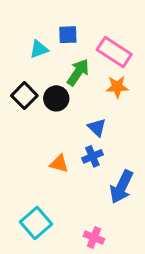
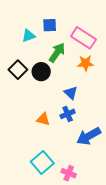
blue arrow: (121, 187) -> (89, 136), turned 35
cyan square: (36, 223) -> (42, 163), moved

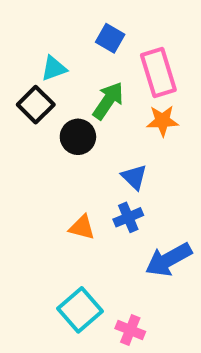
blue square: (50, 25) -> (110, 38), moved, turned 32
pink rectangle: (83, 38) -> (158, 72), turned 40
black square: (18, 70) -> (36, 105), moved

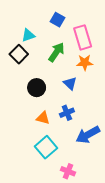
black circle: (78, 137) -> (37, 88), moved
blue triangle: (134, 177) -> (70, 83), moved
cyan square: (80, 310) -> (46, 147), moved

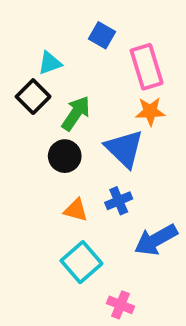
green arrow: (56, 52) -> (76, 113), moved
blue triangle: (70, 83) -> (124, 149), size x1.6

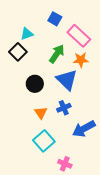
pink rectangle: (147, 67) -> (79, 36), turned -30
green arrow: (76, 113) -> (57, 54), moved
orange triangle: (76, 210) -> (41, 113), turned 40

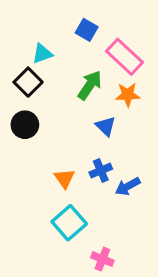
blue triangle: (67, 80) -> (106, 126), size x0.6
black circle: (35, 84) -> (25, 125), moved
blue arrow: (84, 129) -> (128, 186), moved, size x0.7

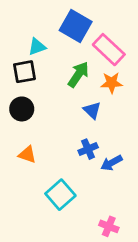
blue square: (87, 30) -> (76, 26), size x1.6
black square: (28, 82) -> (24, 72), turned 35
orange triangle: (64, 178) -> (27, 155), moved, turned -36
pink cross: (102, 259) -> (109, 226), moved

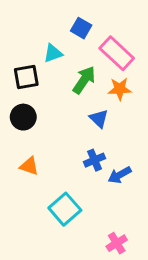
blue square: (76, 26) -> (81, 28), size x0.6
cyan triangle: (37, 47) -> (53, 53), moved
pink cross: (109, 226) -> (117, 243), turned 36

